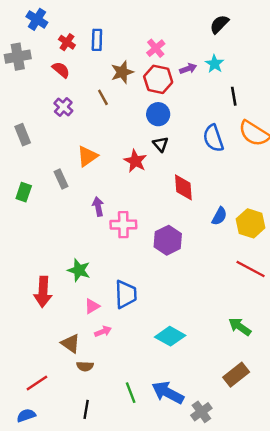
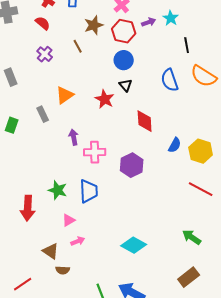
blue trapezoid: (126, 294) -> (89, 191), moved

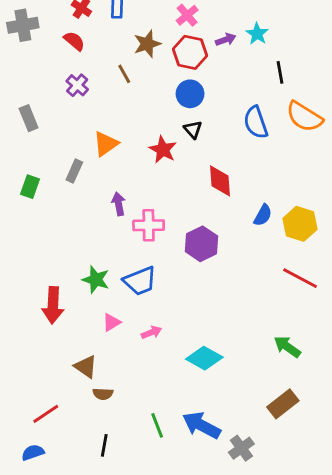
gray rectangle: (43, 114) -> (74, 171), turned 49
blue trapezoid: (89, 191) -> (140, 281), turned 70
pink arrow: (78, 241) -> (151, 332), moved

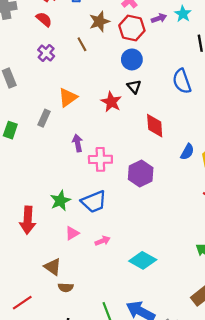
green star: (96, 280) -> (60, 201), turned 30

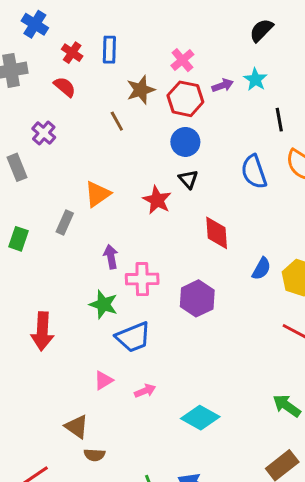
purple cross: (46, 53) -> (44, 133), moved
green star: (60, 201) -> (103, 304), moved, turned -30
red arrow: (28, 220) -> (42, 331), moved

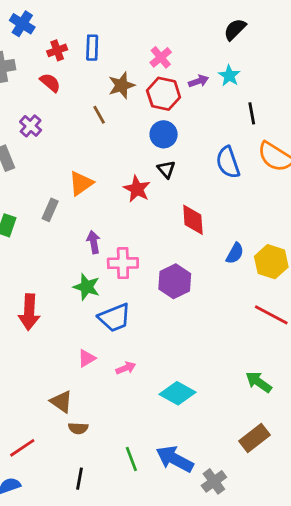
red cross: (72, 53) -> (57, 50), turned 36

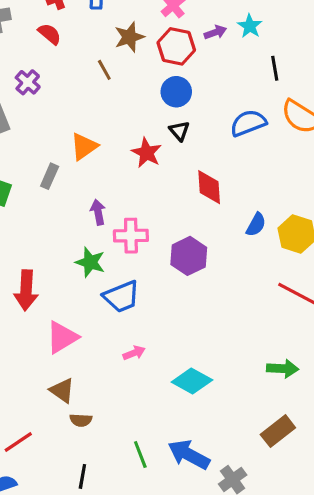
blue semicircle: (228, 162) -> (248, 123), turned 88
pink triangle: (87, 358) -> (62, 337), moved, size x1.6
green arrow: (259, 382) -> (283, 369), turned 148

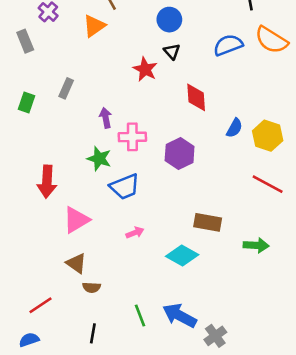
orange triangle: (84, 146) -> (94, 26), moved
brown rectangle: (278, 431) -> (208, 222), moved, turned 48

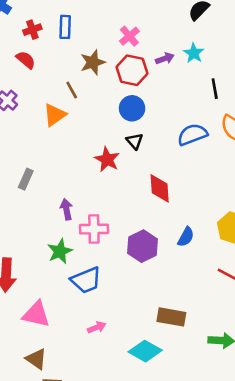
blue semicircle: (234, 128) -> (186, 237), moved
green star: (99, 159) -> (60, 251), turned 30
pink triangle: (76, 220) -> (36, 314), turned 44

